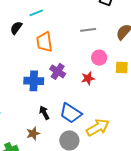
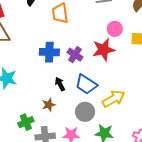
purple cross: (58, 71) -> (75, 55), moved
red star: (88, 78) -> (104, 50), size x1.6

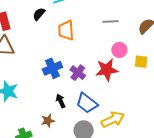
blue cross: (49, 52) -> (52, 68), turned -30

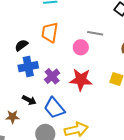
black semicircle: (39, 14) -> (21, 45), moved
pink circle: (119, 50) -> (81, 47), moved
black arrow: (61, 101) -> (29, 100), turned 128

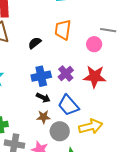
blue cross: (28, 67) -> (41, 76), moved
brown star: (12, 117) -> (44, 117), moved

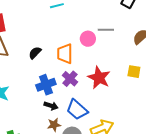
orange trapezoid: (63, 30) -> (65, 54), moved
pink circle: (94, 44) -> (88, 39), moved
red star: (95, 77) -> (99, 78), turned 30

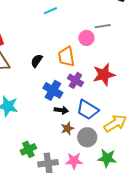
red star: (99, 78) -> (104, 75), turned -30
blue cross: (46, 85) -> (53, 90), turned -30

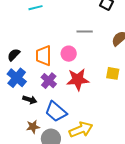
pink circle: (86, 38) -> (69, 54), moved
blue cross: (53, 90) -> (17, 78), moved
black arrow: (61, 110) -> (30, 100), moved

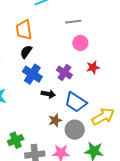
gray line: (85, 32) -> (73, 22), moved
orange trapezoid: (44, 56) -> (24, 30), moved
red star: (78, 80) -> (93, 67), size x0.6

